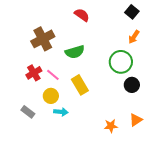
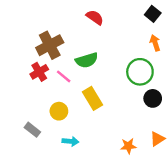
orange arrow: (134, 37) -> (155, 43), turned 128
red cross: (34, 73) -> (39, 72), moved
pink line: (53, 75) -> (64, 76), moved
cyan arrow: (61, 112) -> (70, 141), moved

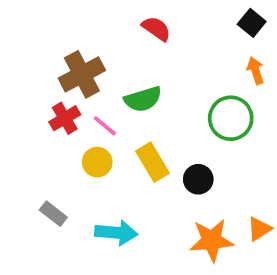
black circle: (153, 98) -> (198, 179), moved
yellow circle: (59, 111) -> (97, 162), moved
cyan arrow: (70, 141) -> (116, 233), size x1.5
orange star: (128, 146) -> (212, 240), size x1.6

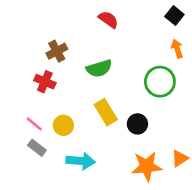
brown cross: (82, 74) -> (57, 51), size x0.7
red cross: (65, 118) -> (45, 82), turned -36
pink line: (105, 126) -> (34, 124), moved
yellow circle: (97, 162) -> (63, 125), moved

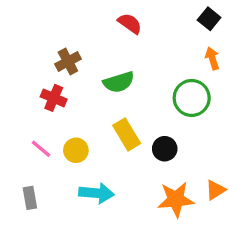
gray rectangle: (37, 148) -> (30, 198), moved, turned 42

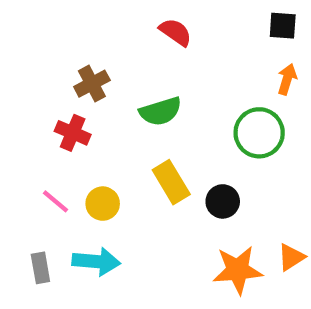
black square: (209, 19) -> (283, 26), turned -35
orange arrow: (212, 58) -> (287, 79), turned 35
cyan arrow: (97, 193) -> (96, 261), moved

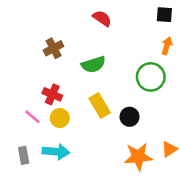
red cross: (73, 133) -> (52, 94), moved

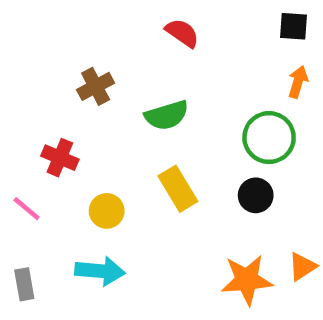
red cross: (52, 94) -> (60, 158), moved
pink line: (32, 117) -> (27, 209), moved
black circle: (130, 117) -> (256, 195), moved
gray rectangle: (24, 155) -> (24, 284), moved

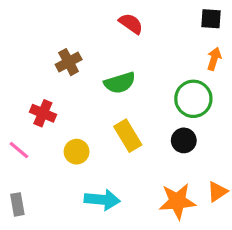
cyan arrow: (100, 271) -> (102, 200), moved

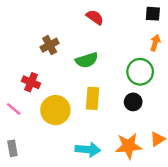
yellow rectangle: (128, 136) -> (93, 98), turned 35
yellow circle: (77, 152) -> (55, 110), size x1.6
cyan arrow: (102, 200) -> (88, 150), moved

